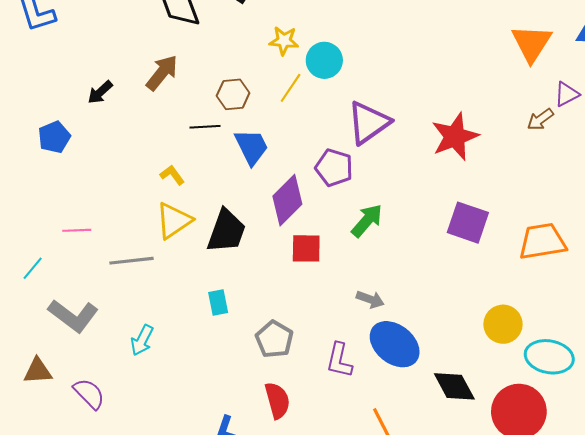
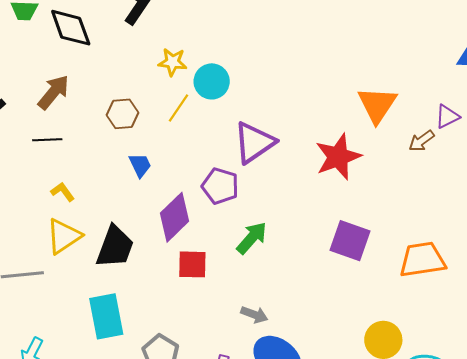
orange triangle: (532, 43) -> (377, 105), moved
black line: (205, 127) -> (47, 140), moved
blue trapezoid: (251, 147) -> (140, 165), size x0.7
cyan rectangle: (218, 303) -> (106, 316), size x1.8

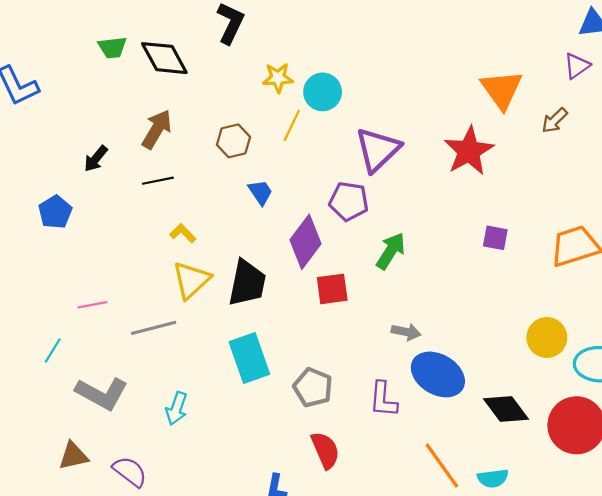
purple triangle: (447, 117) -> (577, 66), moved
purple square: (350, 241) -> (495, 238), size x0.6

